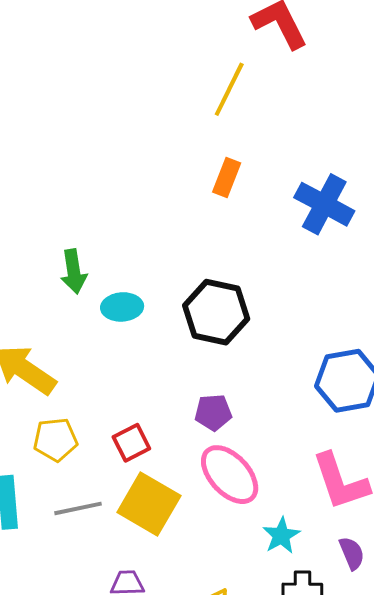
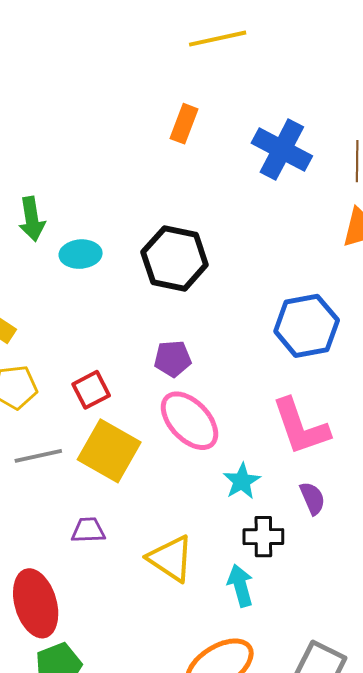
yellow line: (229, 89) -> (218, 39), moved, turned 52

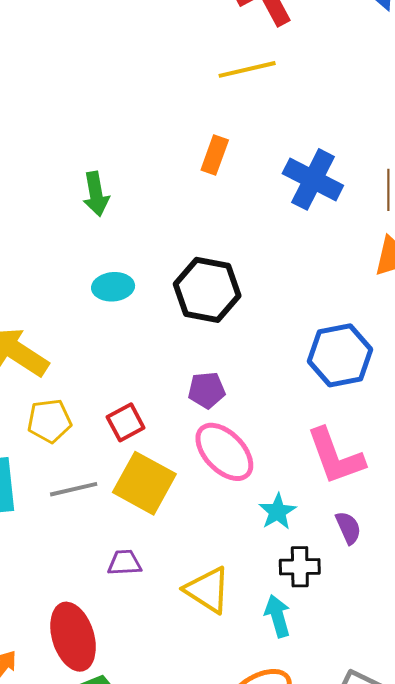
green arrow: (32, 219) -> (96, 194), moved

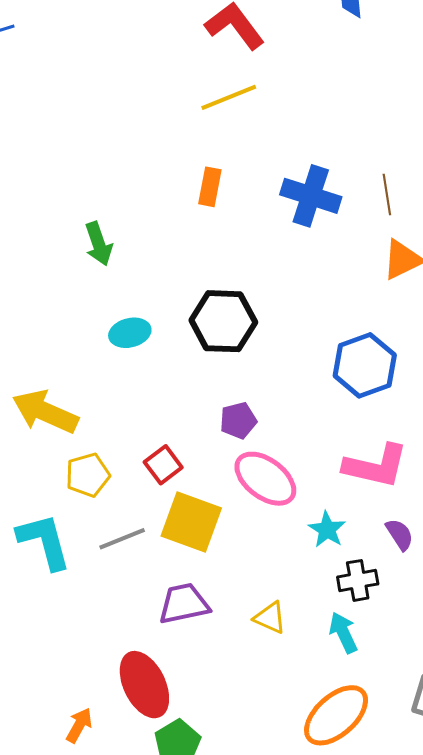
pink L-shape: (335, 456) -> (376, 466), turned -48
purple trapezoid: (125, 563) -> (184, 604), size x1.5
yellow triangle: (208, 590) -> (270, 618), size x0.7

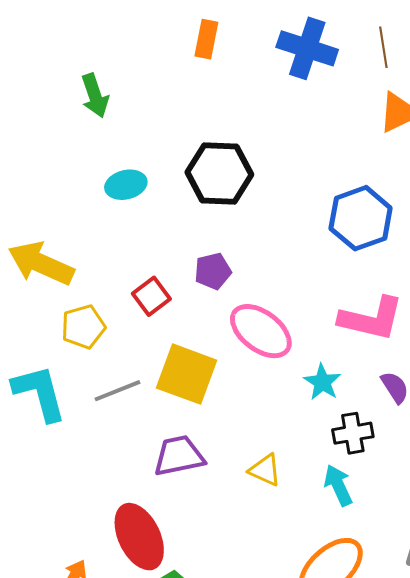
purple pentagon: (238, 420) -> (213, 271), moved
red square: (163, 465) -> (151, 296), moved

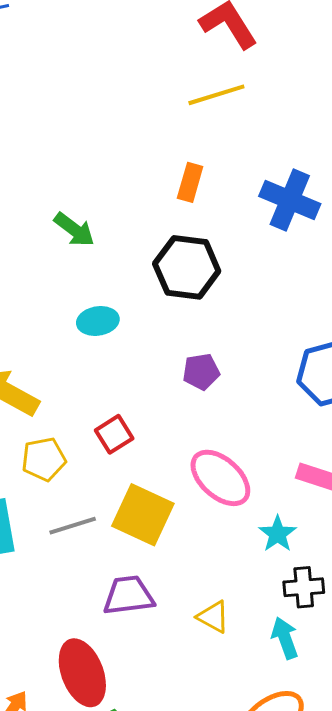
green arrow: (95, 96) -> (74, 230), turned -39
black hexagon: (219, 173) -> (187, 267), moved
purple pentagon: (213, 271) -> (201, 372), moved

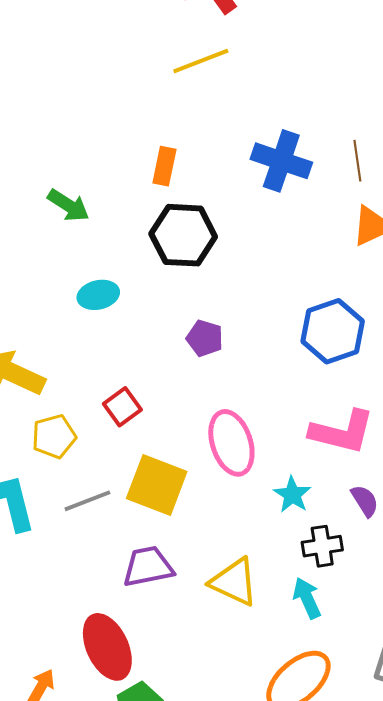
orange rectangle: (190, 182) -> (164, 166), moved
purple pentagon: (201, 372) -> (205, 338), turned 30
pink ellipse: (220, 478) -> (231, 443), turned 34
yellow triangle: (213, 617) -> (234, 582), size x1.5

